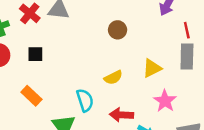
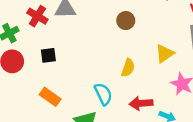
yellow semicircle: (113, 77) -> (128, 68), turned -36

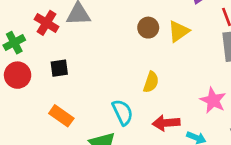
yellow triangle: (165, 54) -> (179, 31), moved

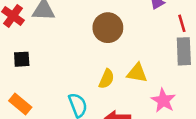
brown circle: (148, 28) -> (108, 28), size x1.5
yellow triangle: (179, 31) -> (137, 73), moved, turned 40

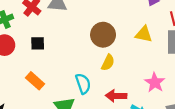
brown circle: (108, 28) -> (103, 35), moved
yellow triangle: (137, 73) -> (144, 34), moved

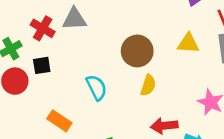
black square: (38, 43) -> (42, 65), moved
cyan semicircle: (83, 84) -> (96, 87), moved

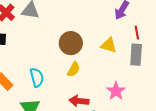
cyan semicircle: (96, 87) -> (37, 77), moved

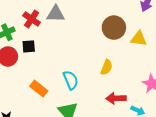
brown circle: (71, 43) -> (114, 28), moved

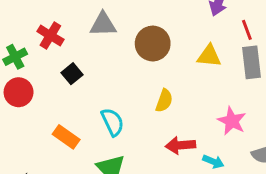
gray triangle: (56, 14) -> (103, 24), moved
brown circle: (114, 28) -> (153, 44), moved
black square: (29, 46) -> (72, 74), moved, turned -32

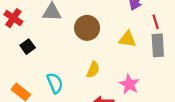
pink star: (232, 121) -> (129, 84), moved

